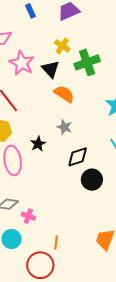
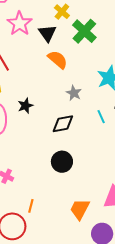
green cross: (87, 62) -> (84, 31), turned -35
gray star: (64, 127) -> (74, 93), moved
black circle: (92, 180) -> (62, 162), moved

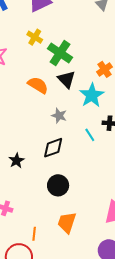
black triangle: (47, 33) -> (66, 79), moved
black star: (25, 106) -> (16, 161), moved
orange trapezoid: (80, 209) -> (67, 223), moved

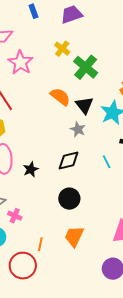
black triangle: (66, 79) -> (84, 105), moved
cyan line: (90, 135) -> (107, 162), moved

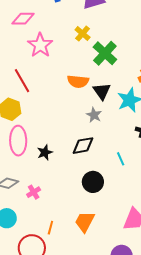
orange semicircle: (60, 97) -> (78, 81), turned 145
cyan line: (107, 162) -> (121, 159), moved
black circle: (69, 199) -> (93, 182), moved
pink cross: (15, 216) -> (34, 192), moved, turned 32

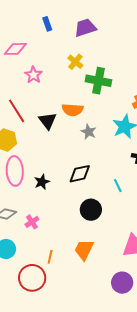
pink star: (40, 45) -> (33, 75), size x0.7
green cross: (105, 53) -> (98, 81), turned -30
black triangle: (102, 91) -> (48, 121), moved
gray star: (94, 115) -> (89, 132), moved

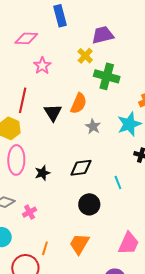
blue rectangle: (47, 24) -> (60, 16), size x1.5
purple trapezoid: (85, 28) -> (103, 35), moved
orange semicircle: (73, 110) -> (79, 103), turned -75
red line: (17, 111) -> (23, 100), turned 40

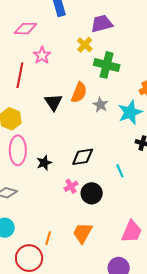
red line: (23, 100) -> (20, 75), moved
gray star: (93, 126) -> (100, 105), moved
pink cross: (30, 212) -> (71, 186), moved

